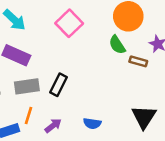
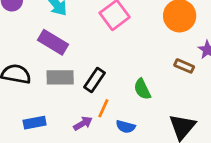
green semicircle: (117, 45) -> (142, 89), moved
orange line: (28, 115) -> (103, 108), moved

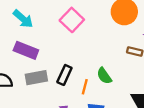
orange line: (103, 108) -> (85, 87), moved

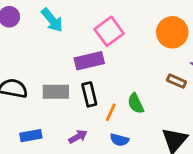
purple rectangle: (26, 50) -> (89, 61), moved, turned -45
black rectangle: (64, 75) -> (89, 94), turned -48

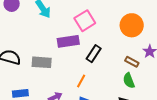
black rectangle: (89, 94) -> (94, 54), moved, turned 42
green semicircle: (136, 103) -> (129, 81), moved

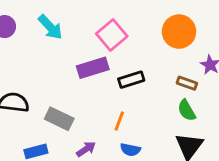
black rectangle: (94, 54) -> (131, 80), turned 48
gray rectangle: (42, 62) -> (59, 119), moved, turned 30

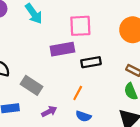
pink square: (112, 35) -> (80, 26), turned 30

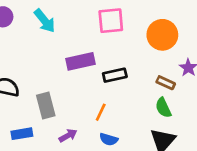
pink square: (80, 26) -> (111, 21), moved
gray rectangle: (31, 85) -> (46, 106), turned 45

